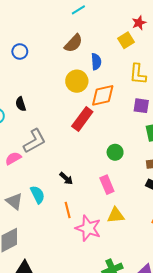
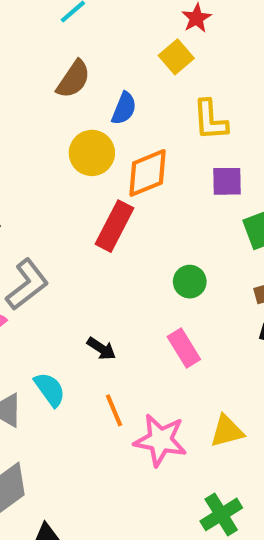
blue semicircle: (96, 62) -> (124, 108), turned 35
yellow triangle: (116, 215) -> (227, 431), moved

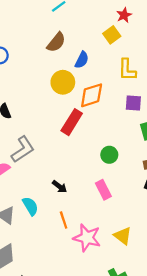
yellow triangle: (227, 431) -> (123, 236), turned 48

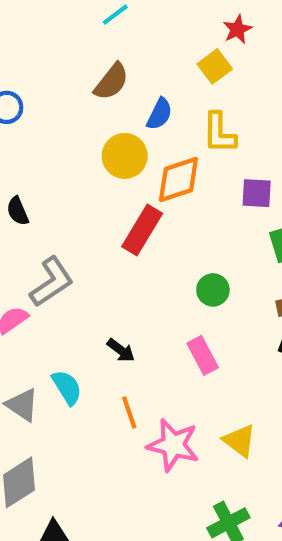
yellow L-shape: (127, 70) -> (219, 133), moved

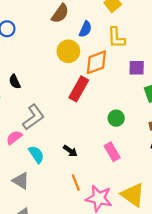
cyan semicircle: (67, 387) -> (36, 154), moved
yellow triangle: (240, 441) -> (133, 195), size x1.4

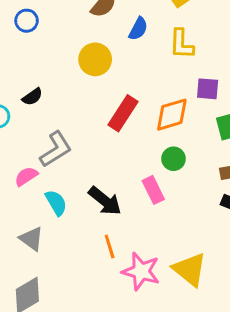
yellow circle: (68, 51) -> (95, 59), moved
orange diamond: (96, 62) -> (172, 115), moved
black semicircle: (15, 82) -> (32, 97), turned -104
black arrow: (70, 151) -> (105, 201), size x1.6
pink rectangle: (112, 152) -> (153, 190), moved

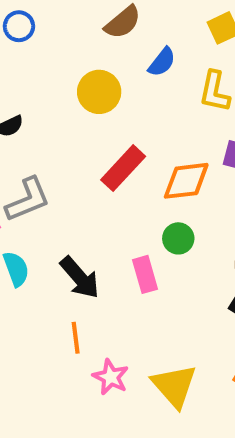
pink star: (141, 271) -> (111, 377), size x0.7

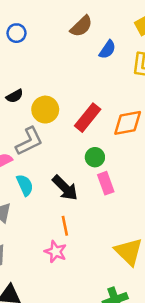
yellow circle: (99, 92) -> (45, 110), moved
green circle: (178, 238) -> (95, 157), moved
pink star: (111, 377) -> (56, 252), moved

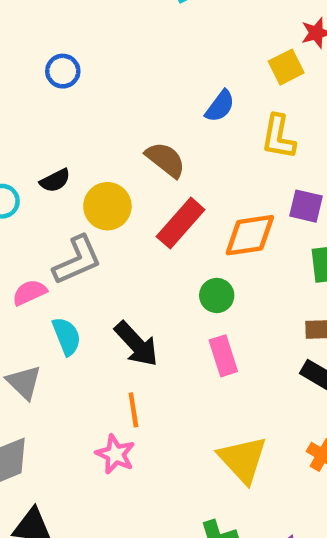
brown semicircle: (81, 26) -> (166, 160), moved, turned -100
green circle: (95, 157) -> (217, 295), moved
pink rectangle: (106, 183) -> (223, 356), moved

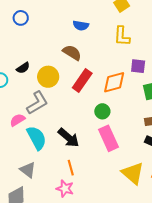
blue semicircle: (220, 106) -> (81, 26), moved, turned 70
cyan semicircle: (67, 336) -> (37, 138), size x1.4
pink rectangle: (223, 356) -> (109, 138), size x1.4
gray triangle: (24, 382) -> (28, 170), moved
yellow triangle: (243, 459) -> (133, 173), moved

